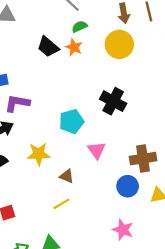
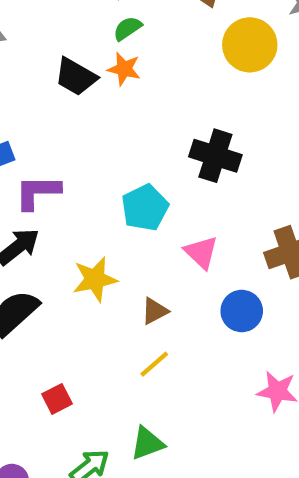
yellow circle: (119, 44) -> (250, 45), moved
brown triangle: (67, 176) -> (155, 311), turned -40
blue circle: (128, 186) -> (242, 311), moved

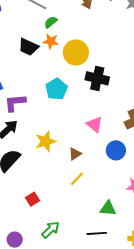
yellow circle: (250, 45) -> (76, 52), moved
cyan pentagon: (145, 208) -> (56, 89), moved
green triangle: (147, 443) -> (108, 208), moved, turned 30

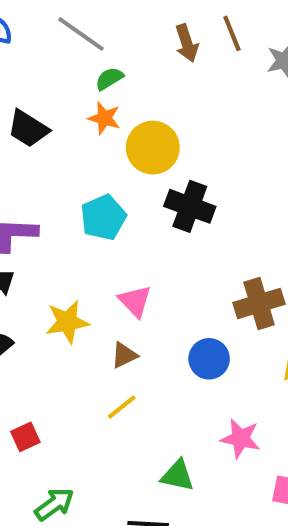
black trapezoid: (28, 47) -> (28, 129), moved
pink triangle: (94, 124) -> (135, 301), moved

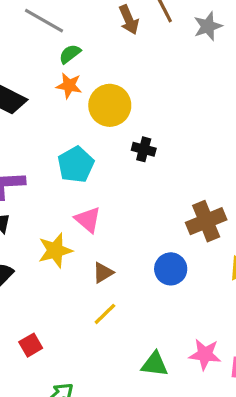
black cross: (190, 206) -> (144, 149), size x0.6
pink triangle: (135, 301) -> (88, 220), moved
pink star: (241, 438) -> (205, 354), moved

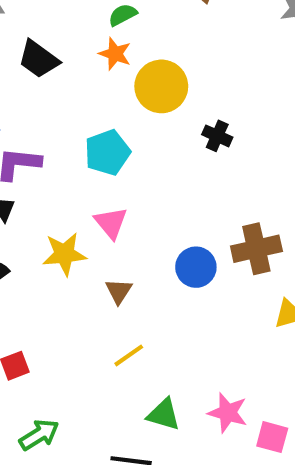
black cross: (144, 149) -> (217, 136), moved
blue circle: (171, 269) -> (196, 267), moved
brown triangle: (103, 273) -> (119, 291), turned -35
yellow line: (105, 314) -> (129, 355), moved

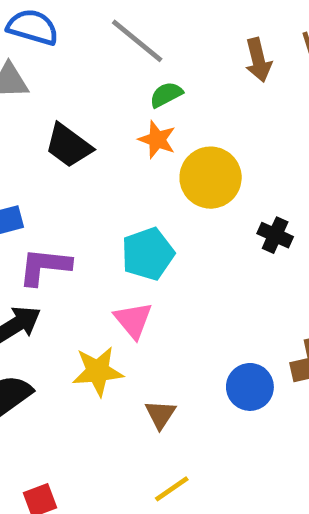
pink triangle: (111, 223) -> (133, 320), moved

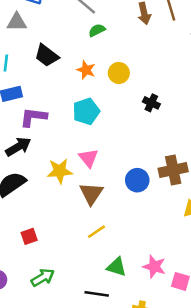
orange star: (157, 140) -> (86, 70), moved
yellow circle: (211, 178) -> (119, 73), size x0.7
pink triangle: (133, 320) -> (88, 158), moved
brown triangle: (160, 414) -> (91, 193), size x1.5

